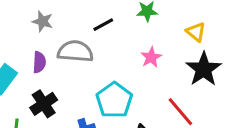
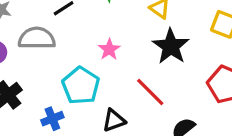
pink star: (151, 57) -> (109, 49), moved

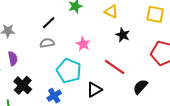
gray semicircle: (37, 38) -> (47, 43), moved, size x0.6
black star: (171, 46) -> (123, 35), size x0.6

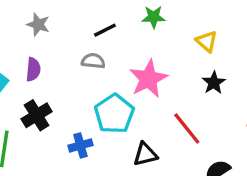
pink star: (83, 44) -> (148, 79), size x1.6

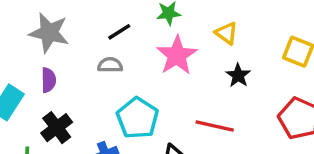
gray star: (38, 24) -> (49, 33), size x1.6
pink star: (148, 79) -> (177, 55), moved
red line: (187, 129) -> (215, 126), turned -33

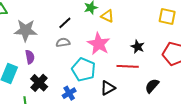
yellow triangle: (226, 33) -> (107, 16), moved
pink star: (177, 55) -> (99, 44), moved
black star: (238, 75) -> (138, 47), moved

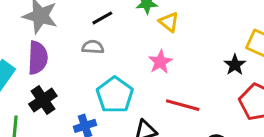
pink star: (99, 44) -> (160, 62), moved, size x0.7
black star: (138, 47) -> (235, 65), moved
purple semicircle: (30, 57) -> (38, 58), size x1.5

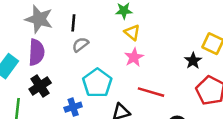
black line: (102, 18) -> (73, 23), moved, turned -56
yellow triangle: (169, 22) -> (132, 32), moved
gray semicircle: (93, 47) -> (80, 45), turned -42

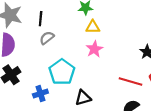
yellow triangle: (132, 32) -> (93, 27), turned -40
red line: (151, 92) -> (131, 82), moved

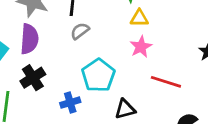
red line: (131, 82) -> (166, 82), moved

